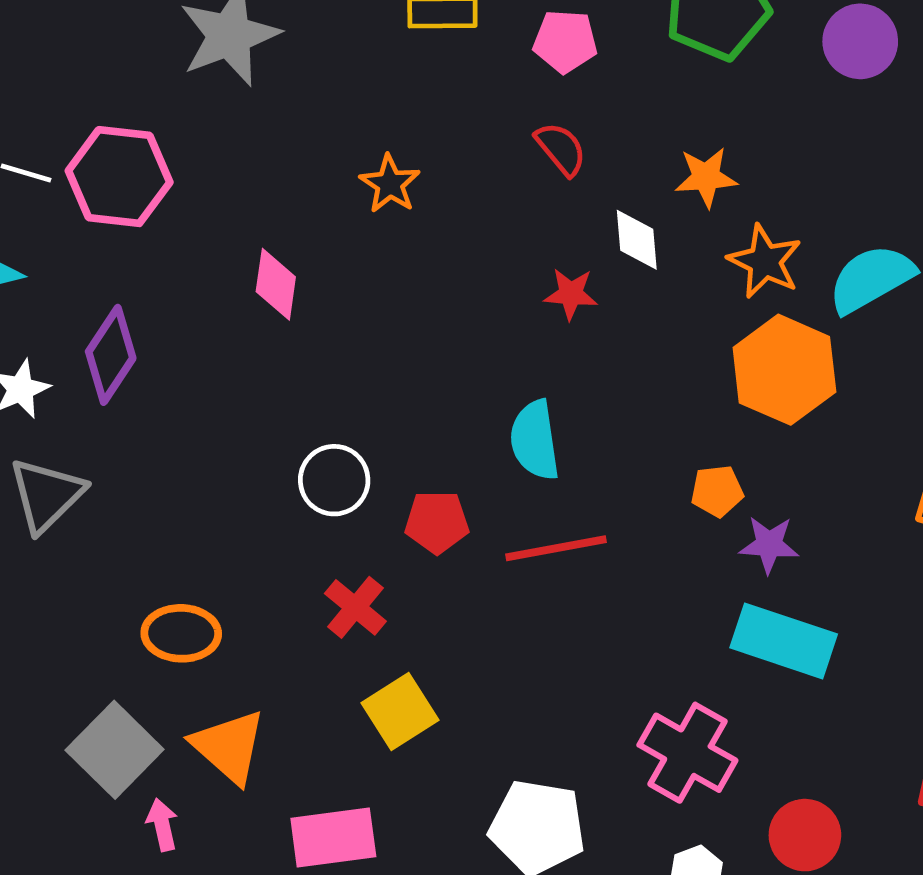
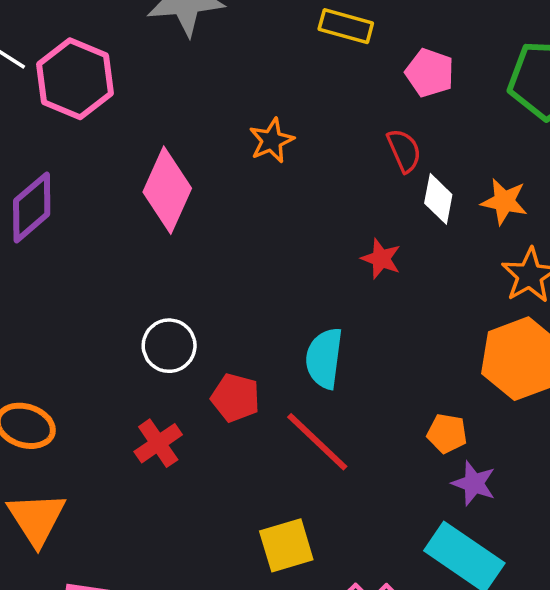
white diamond: (637, 240) -> (438, 199), moved
pink diamond: (276, 284) -> (167, 190), size x1.5
red line: (556, 548) -> (317, 442), turned 38
yellow square: (400, 712) -> (286, 545), moved

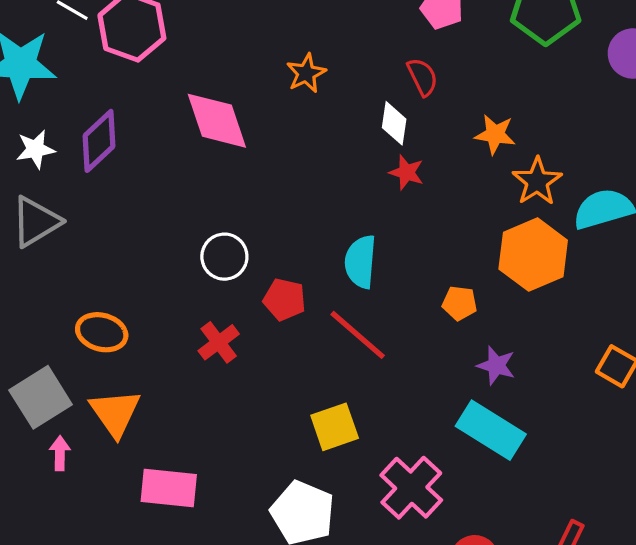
pink diamond: (167, 190) -> (217, 121), turned -40
white diamond: (438, 199) -> (394, 123), moved
orange star: (504, 201) -> (495, 134), moved
orange pentagon: (447, 433) -> (460, 303), moved

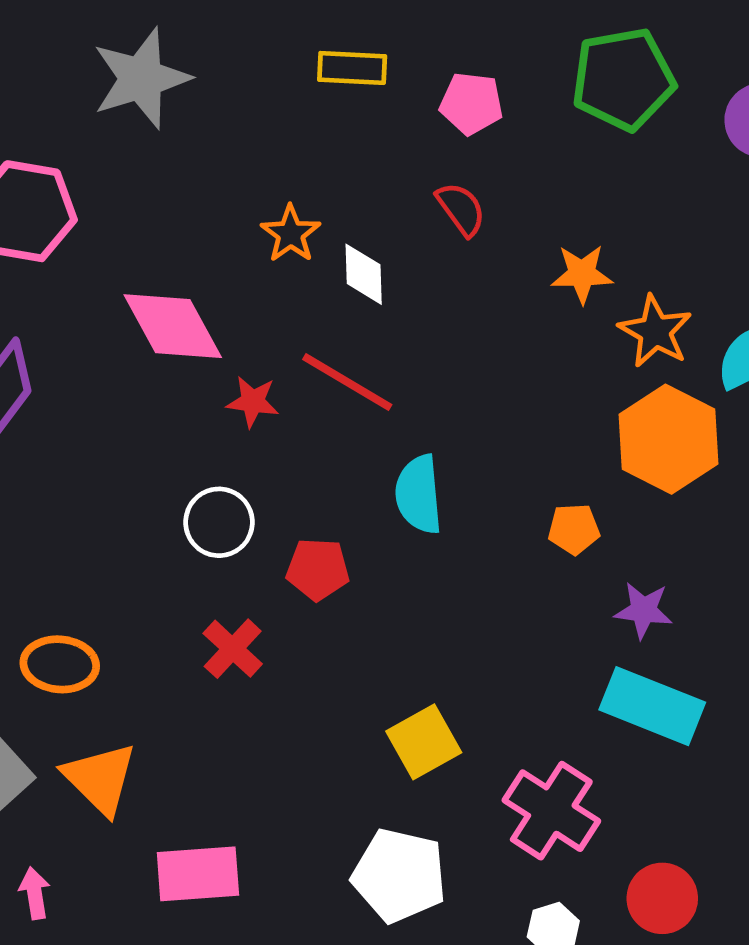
white diamond: (394, 123) -> (364, 274), moved
red star: (407, 172) -> (253, 402), moved
red line: (358, 335) -> (347, 382), moved
pink arrow: (60, 453) -> (35, 893), moved

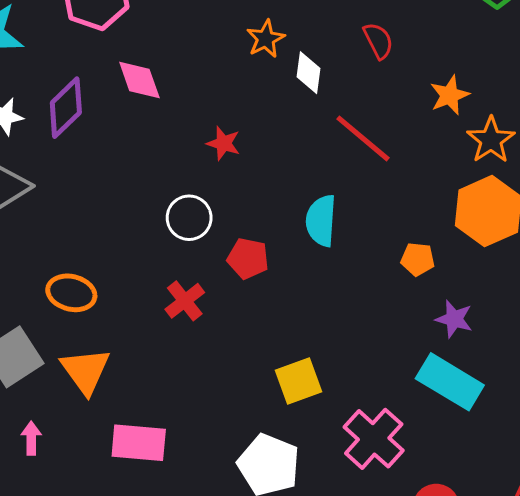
orange star: (582, 274) -> (450, 95), turned -30
pink diamond: (173, 326) -> (139, 80), moved, size x0.7
red line: (347, 382) -> (363, 138), moved

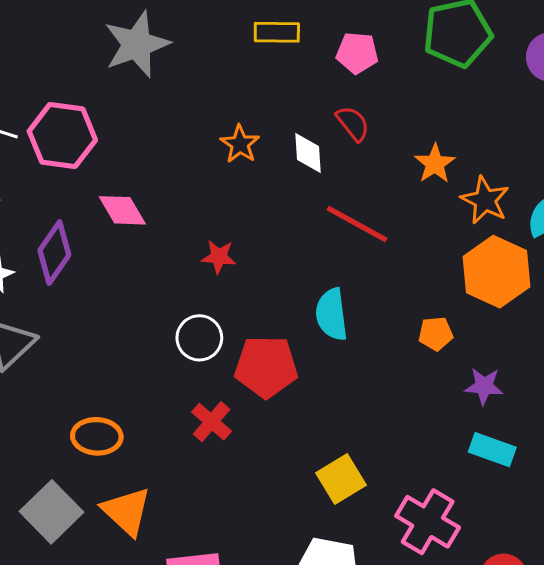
white diamond: (308, 73) -> (308, 153), moved
red pentagon: (248, 258) -> (266, 367), size x1.5
cyan rectangle: (450, 382) -> (492, 450), size x0.7

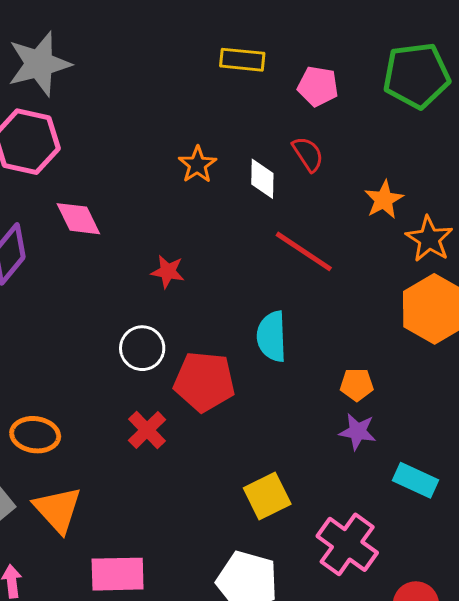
gray star: (137, 44) -> (39, 64), moved
orange pentagon: (436, 334) -> (357, 385), moved
purple star: (484, 386) -> (358, 432), moved

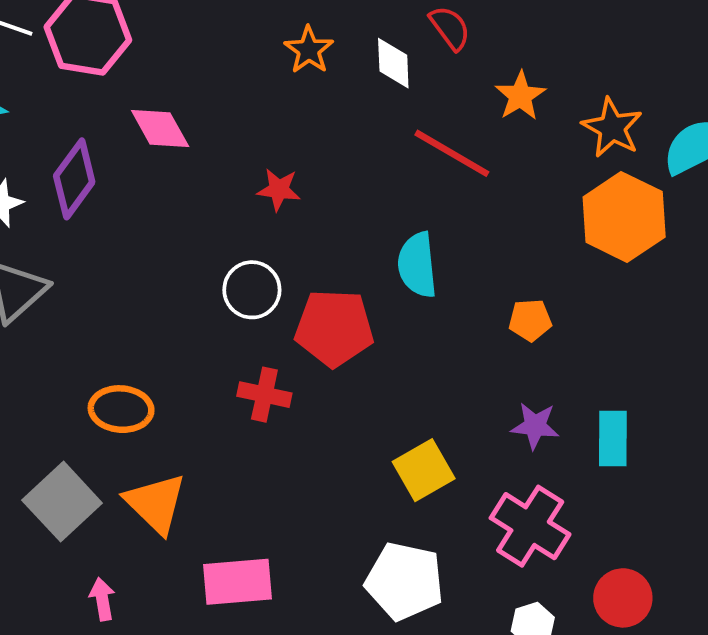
orange star: (384, 200) -> (520, 96), moved
red cross: (147, 430) -> (264, 395), turned -30
purple star: (358, 432) -> (535, 426), moved
cyan rectangle: (416, 480) -> (613, 439), turned 69

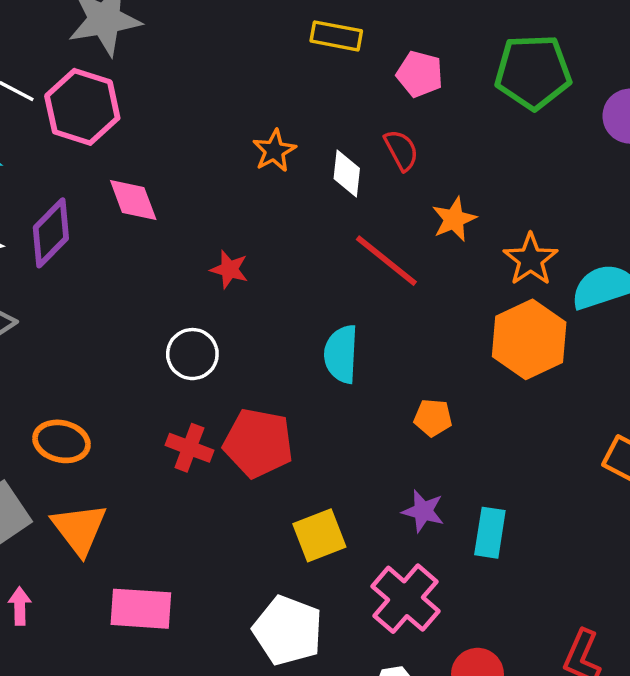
red pentagon: (334, 328) -> (258, 443), moved

